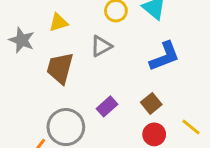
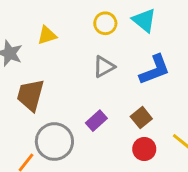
gray triangle: (101, 46) -> (104, 67), moved
brown trapezoid: (60, 68) -> (30, 95), moved

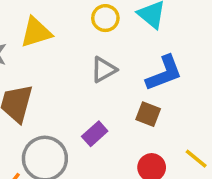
yellow triangle: (47, 35) -> (36, 32), size x1.4
brown square: (141, 118) -> (148, 114), moved, turned -30

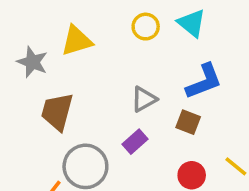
gray triangle: (104, 70) -> (144, 99), moved

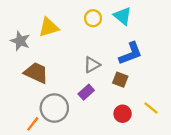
brown trapezoid: (57, 112) -> (36, 73), turned 100

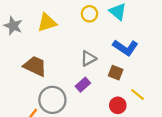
gray star: (20, 41) -> (13, 26), moved
blue L-shape: (131, 53) -> (125, 48), turned 55
yellow line: (151, 108) -> (137, 94), moved

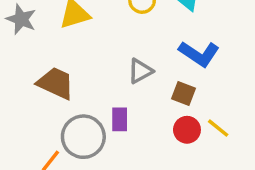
purple rectangle: (83, 85) -> (120, 119), moved, turned -48
red circle: (118, 105) -> (187, 130), moved

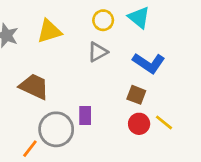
gray triangle: (140, 71) -> (98, 52), moved

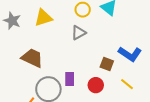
blue L-shape: (149, 63) -> (130, 54), moved
red circle: (139, 124) -> (96, 85), moved

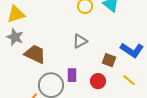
yellow triangle: (43, 18) -> (16, 14), moved
gray star: (12, 21) -> (15, 37), moved
gray triangle: (79, 33) -> (80, 41), moved

